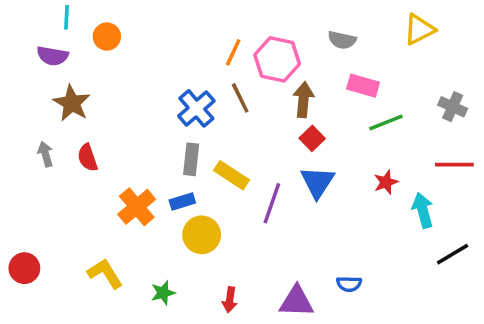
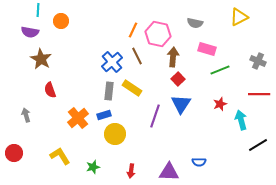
gray arrow: (45, 154) -> (26, 115), moved
yellow rectangle: (231, 175) -> (132, 88), moved

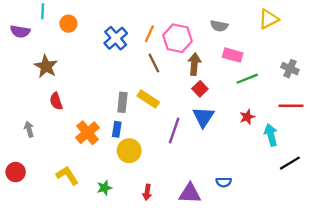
purple semicircle: (30, 32) -> (20, 31), moved
blue cross: (112, 62) -> (116, 38), moved
blue rectangle: (104, 115) -> (117, 129), turned -64

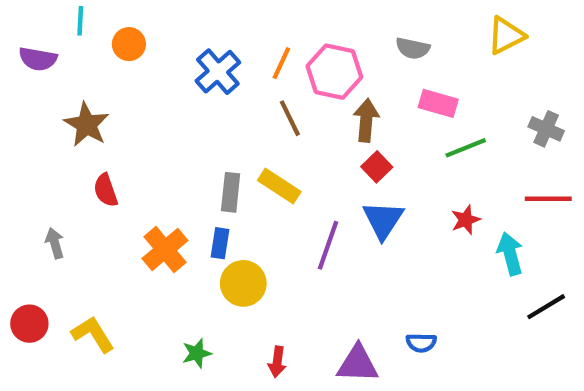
yellow L-shape: (67, 175) -> (93, 334), moved

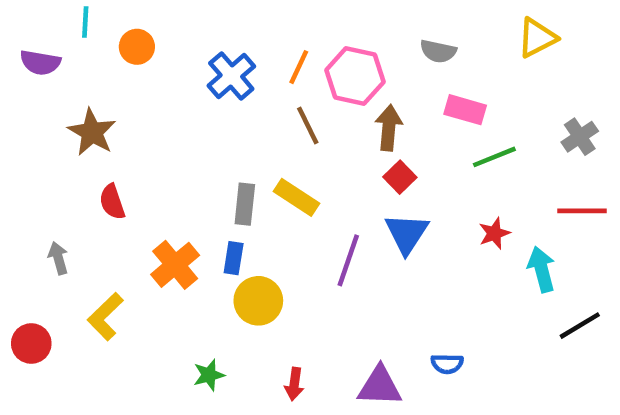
gray cross: (546, 129) -> (580, 137), turned 32
yellow L-shape: (93, 334) -> (105, 317), moved, turned -102

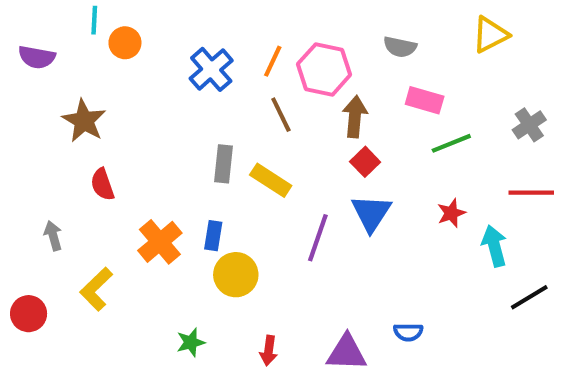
cyan line: (85, 22) -> (94, 20), moved
gray rectangle: (245, 204) -> (223, 164), moved

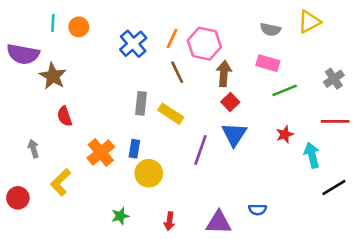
cyan line: (94, 20) -> (53, 23), moved
gray semicircle: (400, 47) -> (270, 29), moved
purple semicircle: (37, 57) -> (23, 54), moved, size x1.4

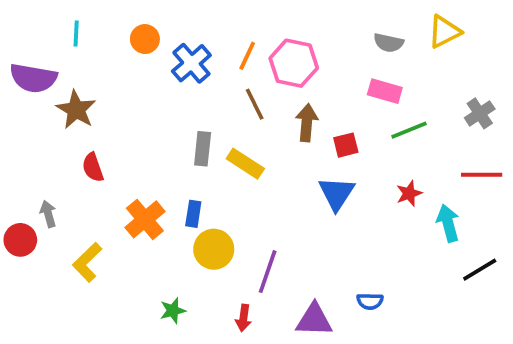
orange circle: (79, 27) -> (145, 39), moved
brown arrow: (224, 74) -> (307, 123), moved
red square: (230, 102) -> (346, 145), moved, turned 30
purple line: (201, 150) -> (268, 272), moved
red circle: (18, 198) -> (20, 240), moved

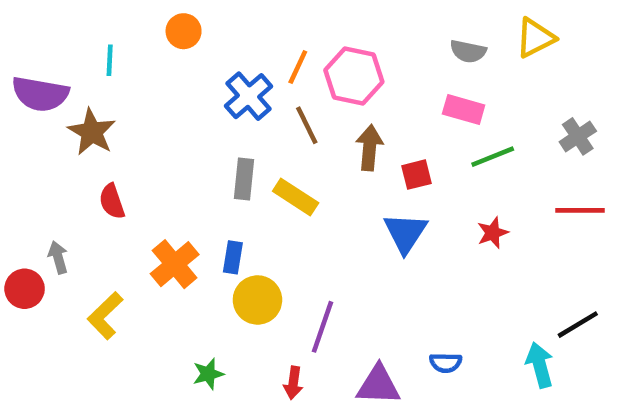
cyan line: (76, 33) -> (110, 60), moved
orange circle: (145, 39) -> (184, 31), moved
blue cross: (191, 63) -> (249, 96), moved
cyan arrow: (448, 223) -> (540, 365), moved

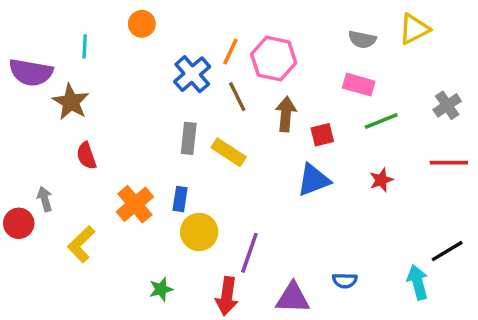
blue triangle: (405, 233) -> (314, 180), turned 36
red arrow: (293, 383) -> (227, 296), size x1.5

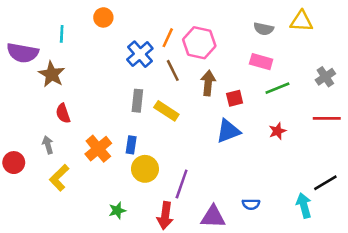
yellow triangle: (414, 29) -> (301, 21), turned 30
gray arrow: (45, 199) -> (48, 145), moved

